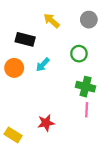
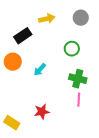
yellow arrow: (51, 21) -> (47, 19), turned 126
black rectangle: (25, 39) -> (23, 36), turned -48
cyan arrow: (43, 65) -> (40, 70), moved

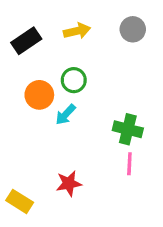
black rectangle: (23, 36) -> (26, 41), moved
green circle: (72, 49) -> (74, 80), moved
orange circle: (13, 62) -> (39, 95), moved

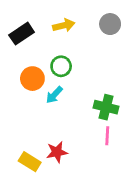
yellow rectangle: (20, 201) -> (30, 162), moved

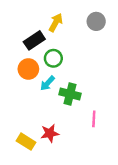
yellow arrow: (64, 25) -> (56, 23), turned -48
black rectangle: (22, 34) -> (34, 40), moved
green cross: (106, 107) -> (70, 94), moved

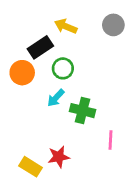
yellow arrow: (56, 23) -> (66, 26), turned -96
orange circle: (28, 69) -> (22, 73), moved

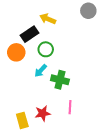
gray circle: (113, 25) -> (88, 11), moved
pink line: (111, 140) -> (70, 107), moved
yellow rectangle: (31, 167) -> (22, 120), turned 42

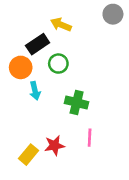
cyan arrow: (41, 71) -> (35, 91), moved, turned -56
yellow rectangle: (22, 120) -> (28, 155), turned 56

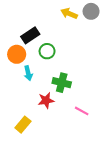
yellow arrow: (61, 25) -> (69, 13), moved
pink line: (90, 138) -> (82, 111), moved, turned -64
red star: (54, 145) -> (46, 100), moved

